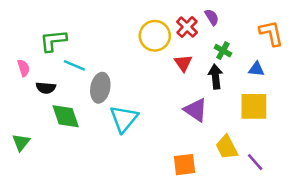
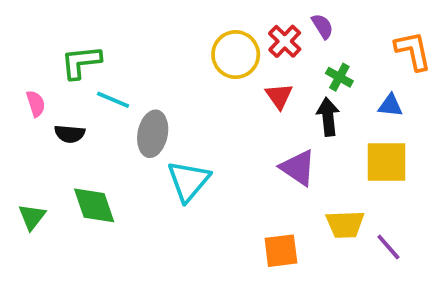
green diamond: (66, 116) -> (94, 205), moved
yellow trapezoid: (227, 147) -> (345, 224), turned -65

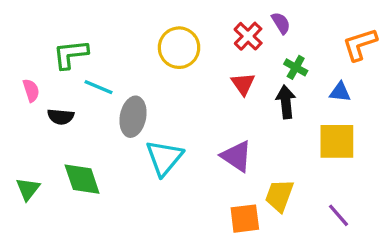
orange L-shape: (413, 51) -> (360, 44), turned -96
yellow circle: (236, 55) -> (179, 48), moved
purple triangle: (298, 168) -> (237, 156), moved
yellow trapezoid: (345, 224) -> (279, 196), moved, turned 112

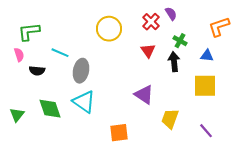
green L-shape: (71, 54) -> (29, 32), moved
cyan triangle: (164, 158) -> (84, 102), moved, turned -35
orange square: (245, 219) -> (119, 133), moved

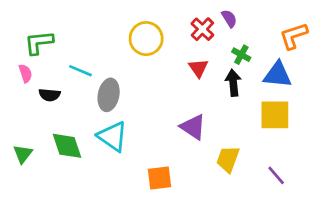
blue triangle: (207, 56) -> (277, 75), size x1.6

